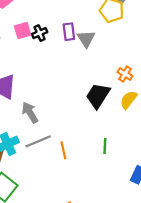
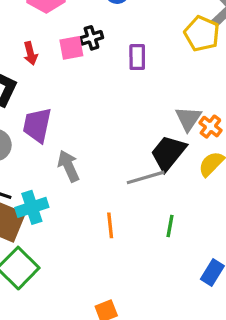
black cross: (40, 33) -> (91, 38), moved
gray triangle: (86, 39) -> (188, 119), moved
gray line: (38, 141) -> (146, 177), moved

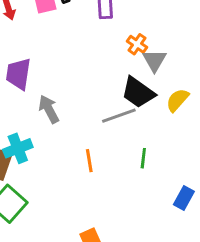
orange cross: (210, 127) -> (137, 44), moved
black trapezoid: (168, 153) -> (138, 92), turned -90

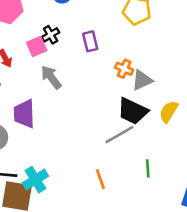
gray triangle: (154, 60) -> (142, 80), turned 45
gray arrow: (49, 109) -> (51, 77), moved

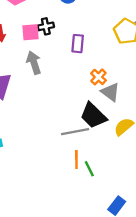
gray triangle: (142, 80) -> (110, 92), turned 42
green line: (148, 168) -> (89, 169), turned -42
orange line: (100, 179) -> (76, 159), moved

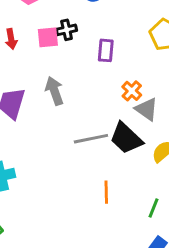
gray arrow: (34, 63) -> (54, 91), moved
gray line: (75, 132) -> (91, 139), moved
green line: (89, 169) -> (153, 208), moved, turned 49

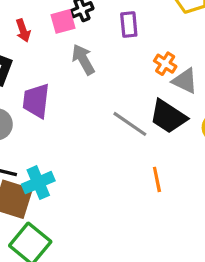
gray arrow: (54, 91) -> (83, 59), moved
gray line: (91, 139) -> (130, 124), turned 56

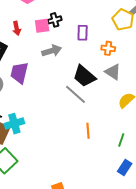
gray arrow: (83, 59) -> (52, 51), turned 96
orange cross: (165, 64) -> (108, 48), moved, turned -32
black trapezoid: (168, 117) -> (84, 76), moved

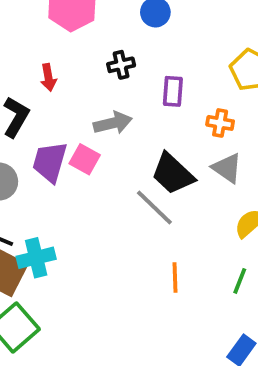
pink square: (42, 26) -> (85, 159), moved, turned 35
green line: (121, 140) -> (240, 281), moved

